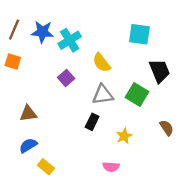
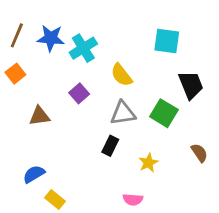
orange square: (13, 61) -> (15, 74), turned 35
brown triangle: (28, 114) -> (39, 116), moved

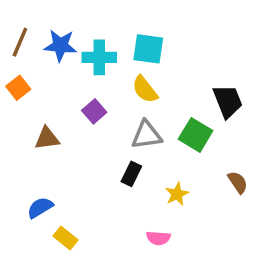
cyan square: (167, 41) -> (148, 49), moved
cyan cross: (83, 48) -> (99, 57), turned 32

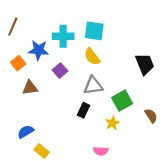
blue star: (60, 45) -> (39, 50), moved
orange square: (18, 88) -> (18, 63), moved
green square: (196, 135) -> (122, 101), moved, turned 30

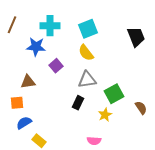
cyan square: (94, 31) -> (88, 29), turned -30
cyan cross: (63, 36) -> (50, 26), moved
orange square: (18, 63) -> (17, 103), moved, turned 32
black trapezoid: (145, 64) -> (136, 37), moved

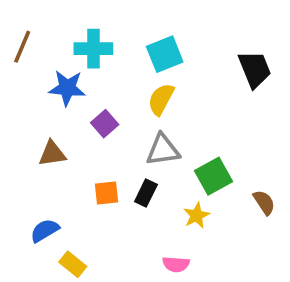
yellow semicircle: (86, 53) -> (161, 99), turned 66
orange square: (17, 103) -> (107, 193), moved

